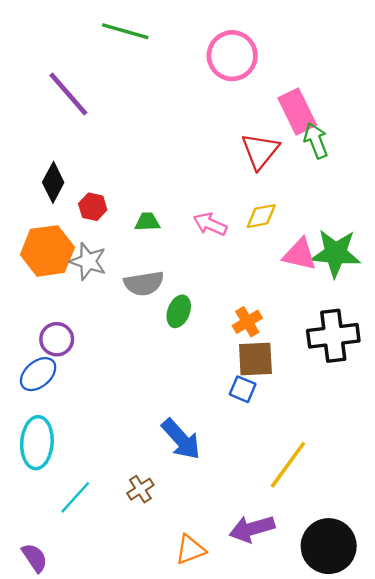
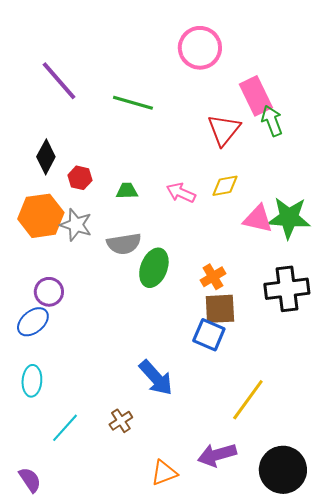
green line: (125, 31) -> (133, 103), moved
green ellipse: (179, 311) -> (154, 268), size x1.4
blue square: (243, 389) -> (209, 335), size x1.4
cyan ellipse: (37, 443) -> (32, 381), size x0.7

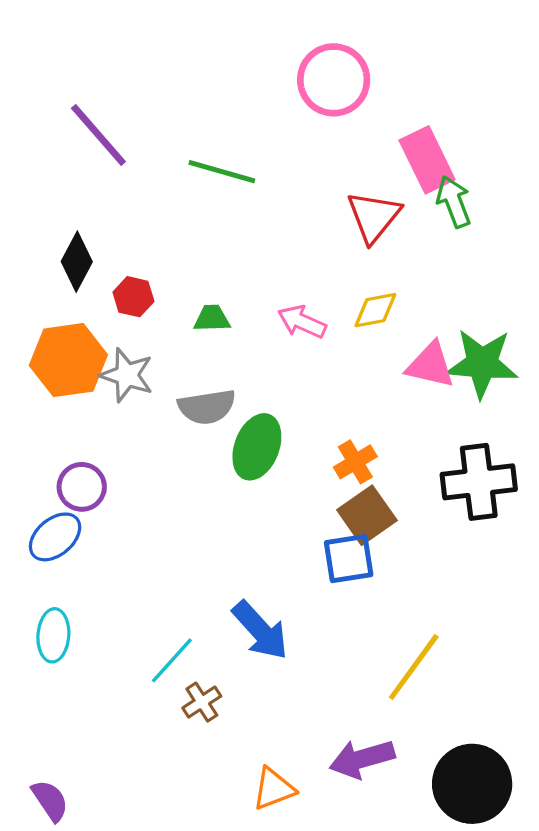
brown square: (220, 309) -> (367, 515), turned -32
blue square: (209, 335) -> (349, 559), turned -32
cyan line: (65, 428) -> (172, 660), moved

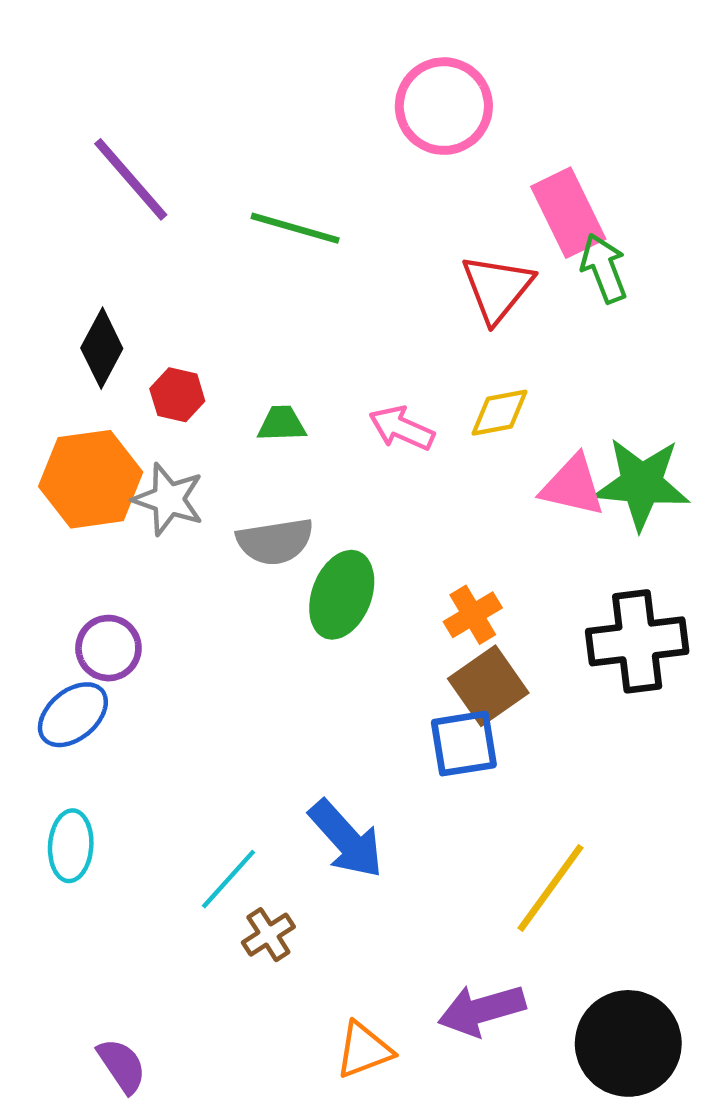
purple semicircle: (50, 800) -> (122, 1066), moved

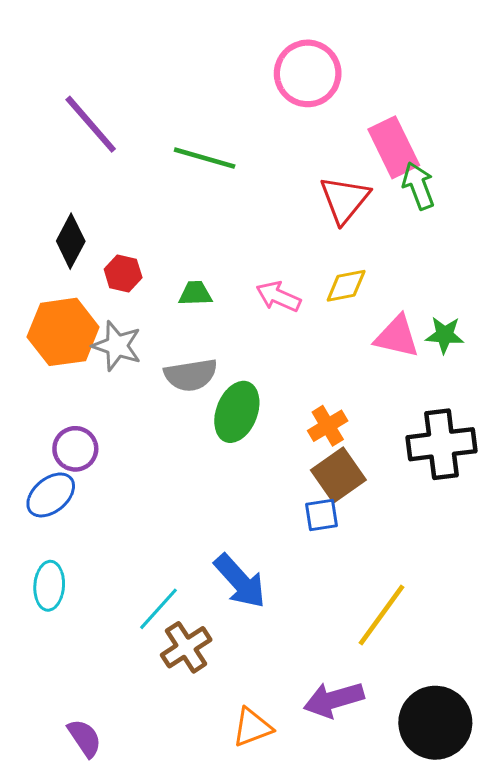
green star: (642, 484) -> (445, 335), size x0.6
blue square: (464, 744) -> (321, 515), size x0.7
brown cross: (268, 935) -> (186, 647), size x1.4

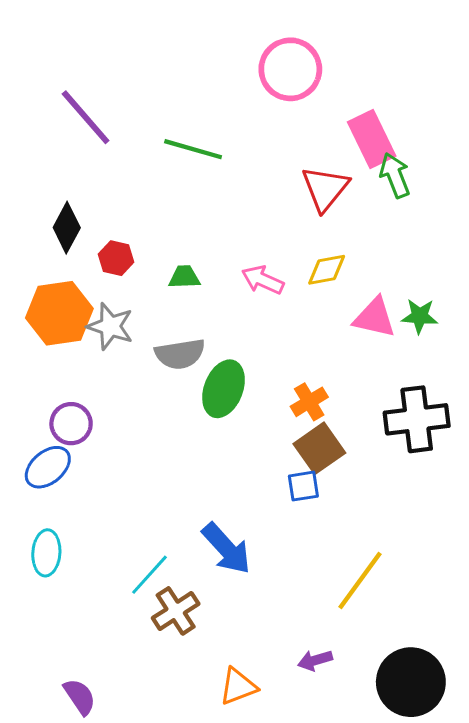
purple arrow: (334, 700) -> (315, 660), size x0.6

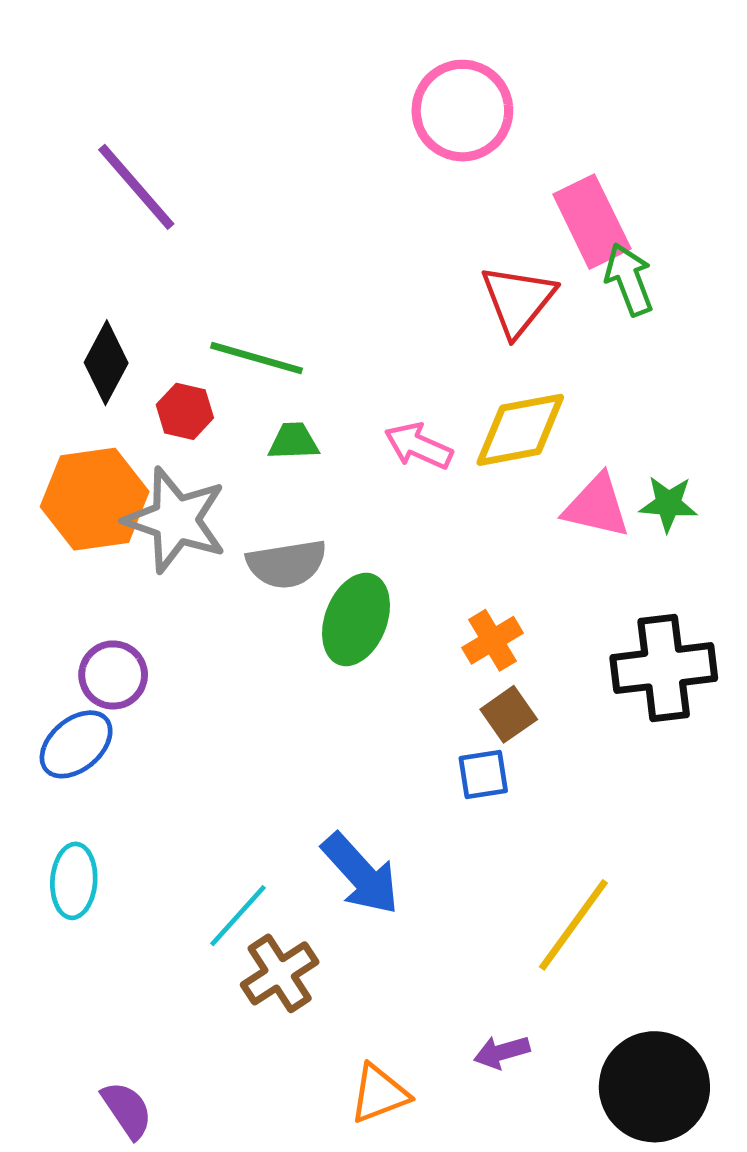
green line: (193, 149) -> (257, 358), moved
yellow diamond: (327, 270) -> (520, 430), size x1.5
gray star: (110, 326) -> (176, 520), size x1.4
brown square: (319, 448) -> (509, 714), size x0.7

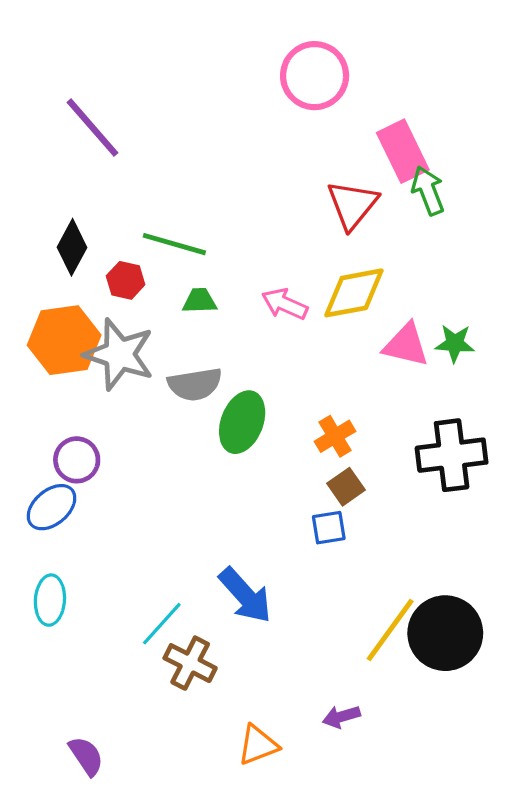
brown cross: (280, 973) -> (190, 663), turned -30
black circle: (654, 1087) -> (445, 633), moved

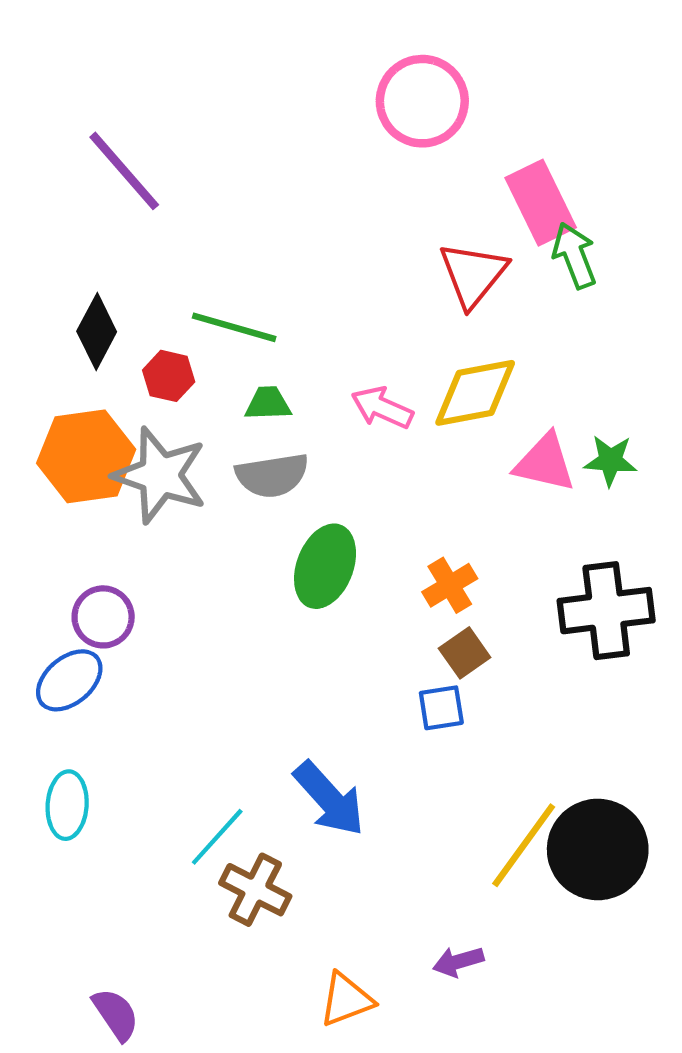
gray semicircle: (195, 384) -> (272, 475), moved

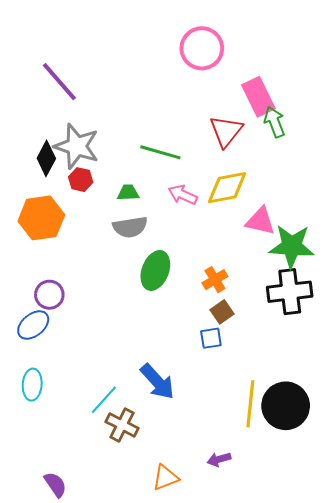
green line: (234, 327) -> (160, 152), moved
green star: (610, 461) -> (292, 246), moved, size x1.8
gray star: (160, 475) -> (77, 146), moved
yellow line: (524, 845) -> (250, 404), turned -30

